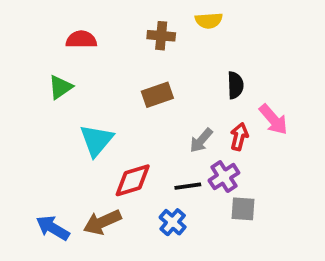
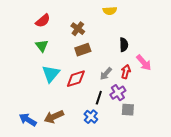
brown cross: (161, 36) -> (78, 29), moved, turned 32
red semicircle: (81, 40) -> (43, 21), turned 140
green triangle: (60, 87) -> (42, 46), moved, turned -32
red diamond: (133, 180) -> (76, 79), moved
black line: (188, 186) -> (99, 98), turned -64

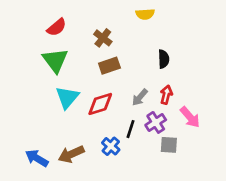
green triangle: (42, 46) -> (55, 60), size x1.5
pink arrow: (144, 63) -> (190, 117), moved
blue cross: (91, 117) -> (111, 146), moved

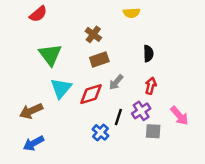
red semicircle: (57, 27) -> (38, 14), moved
gray arrow: (140, 97) -> (116, 82), moved
pink arrow: (190, 117) -> (179, 116), moved
brown arrow: (71, 154) -> (31, 111), moved
blue arrow: (37, 158) -> (33, 143), turned -60

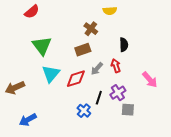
brown cross: (93, 34) -> (91, 29), moved
red arrow: (151, 86) -> (116, 66), moved, turned -32
brown arrow: (31, 111) -> (15, 88), moved
pink arrow: (179, 116) -> (150, 80), moved

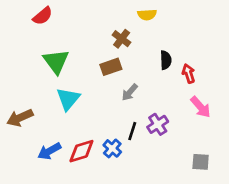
red arrow: (116, 66) -> (189, 74), moved
red diamond: (76, 79) -> (81, 151), moved
gray square: (128, 110) -> (201, 162), moved
blue arrow: (28, 120) -> (49, 151), moved

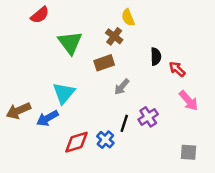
yellow semicircle: (147, 15) -> (128, 17), moved, turned 72
green triangle: (56, 61) -> (70, 43), moved
red arrow: (189, 74) -> (177, 69), turned -30
blue arrow: (49, 151) -> (47, 118), moved

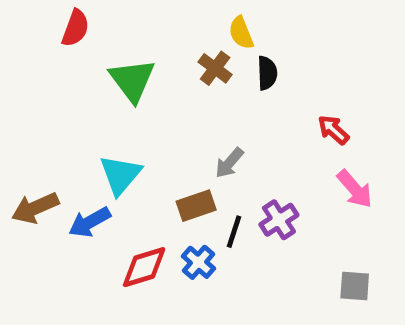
red semicircle: (40, 15) -> (75, 28), turned -30
black semicircle: (156, 57) -> (267, 73), moved
brown rectangle: (104, 63) -> (196, 206), moved

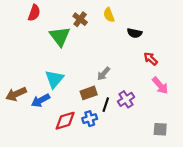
brown cross: (215, 68) -> (80, 19), moved
black semicircle: (267, 73) -> (135, 33), moved, turned 104
blue cross: (199, 262) -> (90, 119), turned 32

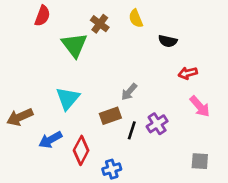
red arrow: (151, 59) -> (188, 73), turned -56
blue arrow: (41, 100) -> (50, 140), moved
blue cross: (90, 119) -> (112, 169), moved
red diamond: (65, 121) -> (81, 150), turned -45

